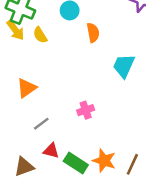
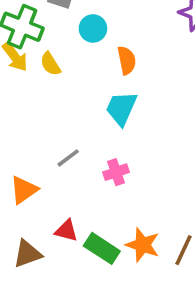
cyan trapezoid: (124, 66) -> (121, 108), moved
orange triangle: (27, 88) -> (24, 190), moved
gray line: (41, 124) -> (68, 158), moved

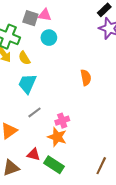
orange semicircle: (127, 60) -> (86, 78), moved
cyan trapezoid: (121, 108) -> (27, 84), moved
orange star: (143, 245) -> (57, 137), moved

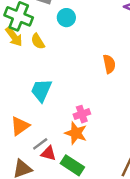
cyan trapezoid: (27, 84) -> (41, 90), moved
gray line: (35, 112) -> (40, 144), moved

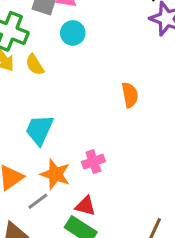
orange star: (76, 133) -> (55, 174), moved
red triangle: (48, 153) -> (85, 206), moved

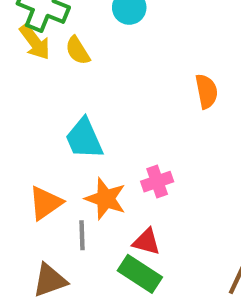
cyan trapezoid: (39, 130) -> (84, 139), turned -48
gray line: (38, 201) -> (82, 235), turned -55

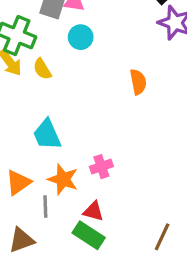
orange semicircle: (207, 91) -> (138, 82), moved

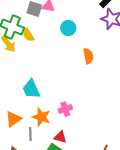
cyan circle: (81, 37) -> (68, 28), moved
yellow semicircle: (42, 69) -> (28, 35), moved

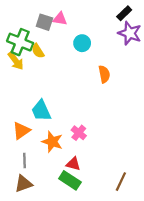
pink cross: (65, 109) -> (79, 133), turned -32
orange triangle: (13, 119) -> (21, 131), moved
gray line: (30, 134) -> (25, 160), moved

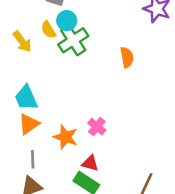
green cross: (20, 42) -> (73, 40), moved, turned 35
cyan circle: (82, 43) -> (67, 21), moved
cyan trapezoid: (41, 111) -> (26, 98), moved

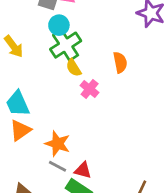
yellow semicircle: (48, 30) -> (74, 68), moved
pink cross: (97, 127) -> (90, 89), moved
gray line: (33, 159) -> (58, 166), moved, turned -60

